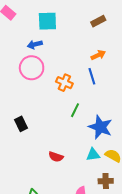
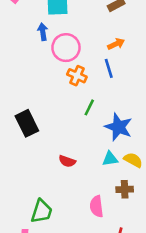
blue arrow: (35, 44) -> (43, 32), turned 96
pink circle: (32, 68) -> (66, 48), moved
black rectangle: (21, 124) -> (27, 123), size x1.5

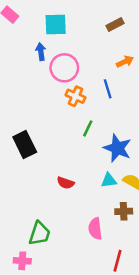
orange arrow: (116, 44) -> (125, 62), moved

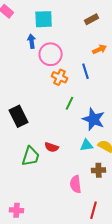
green trapezoid: (40, 234) -> (31, 156), moved

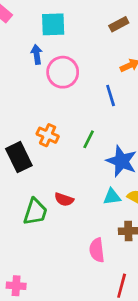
orange cross: (60, 77) -> (48, 135), moved

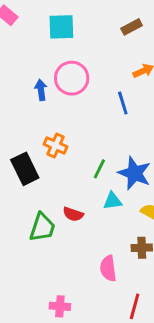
blue arrow: (37, 54) -> (41, 90), moved
green line: (89, 139) -> (99, 169), moved
cyan triangle: (112, 197) -> (113, 201), moved
pink cross: (16, 286) -> (60, 306), moved

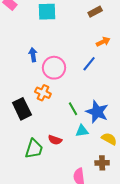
pink circle: (72, 78) -> (54, 68), moved
blue line: (123, 103) -> (89, 64), turned 56
green line: (99, 169) -> (73, 109), turned -56

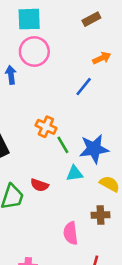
pink circle: (54, 68) -> (34, 51), moved
orange cross: (43, 93) -> (46, 127), moved
blue star: (97, 112) -> (94, 149), turned -30

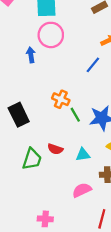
cyan triangle: (75, 173) -> (83, 155), moved
pink semicircle: (71, 233) -> (82, 190), turned 72

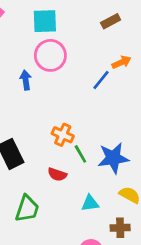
blue line: (93, 65) -> (101, 80), moved
red semicircle: (55, 149) -> (57, 174), moved

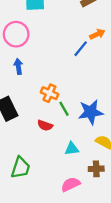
pink circle: (50, 55) -> (16, 34), moved
blue arrow: (26, 80) -> (18, 66), moved
green trapezoid: (27, 209) -> (21, 168), moved

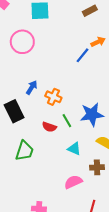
blue arrow: (18, 66) -> (32, 87), moved, turned 40
green line: (64, 109) -> (67, 121), moved
cyan triangle: (72, 149) -> (74, 149), turned 32
green trapezoid: (21, 168) -> (24, 151), moved

